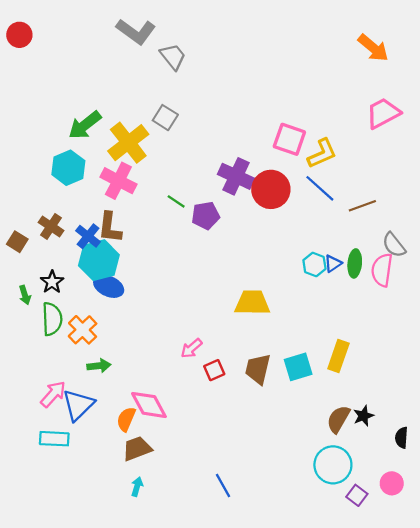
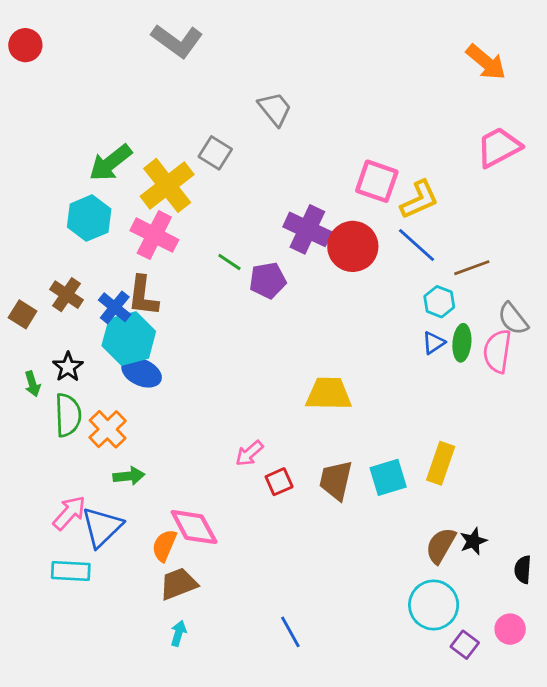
gray trapezoid: (173, 57) -> (275, 109), moved
cyan hexagon: (314, 265) -> (439, 302), moved

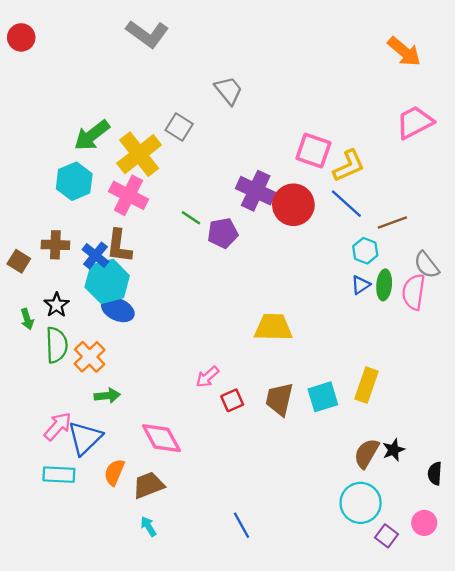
brown cross: (66, 295) -> (55, 245), turned -32
orange semicircle: (164, 545) -> (114, 472), moved
cyan arrow: (178, 633) -> (148, 526), turned -48

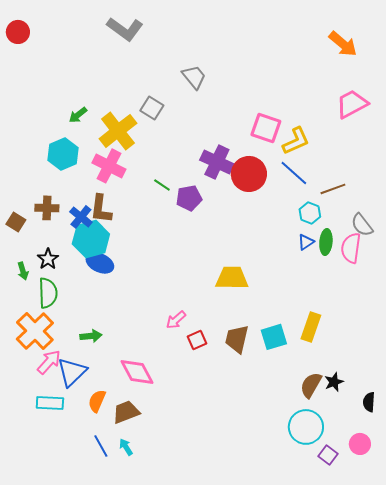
green arrow: (92, 135) -> (78, 115), size x0.6
orange cross: (90, 357) -> (35, 331), moved, size x1.4
blue line: (242, 525) -> (101, 446), moved

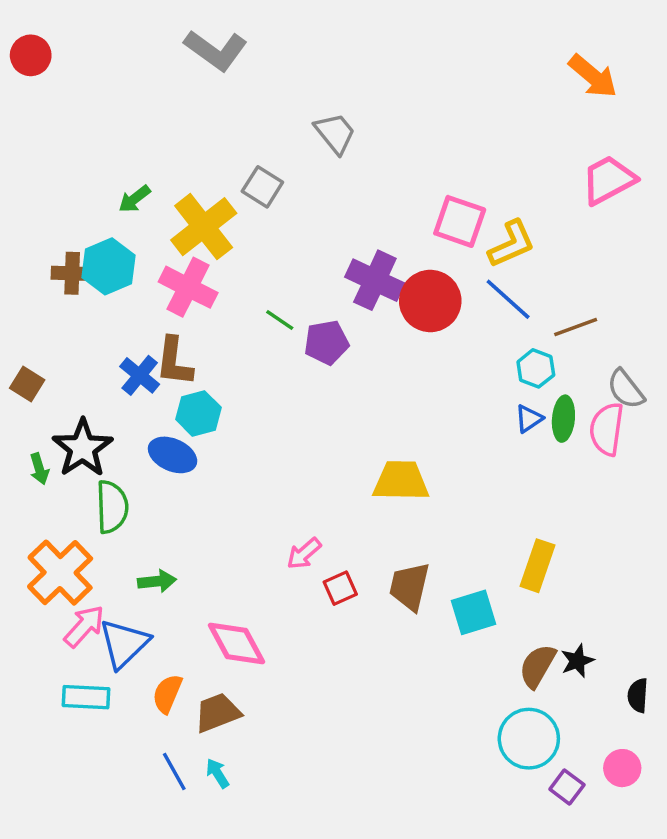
brown cross: (47, 208) -> (72, 273), moved
cyan hexagon: (91, 239) -> (198, 413), moved, size x0.7
black star: (48, 259) -> (83, 448), size x1.6
green semicircle: (48, 293) -> (112, 507), moved
cyan square: (274, 337) -> (473, 612), moved

